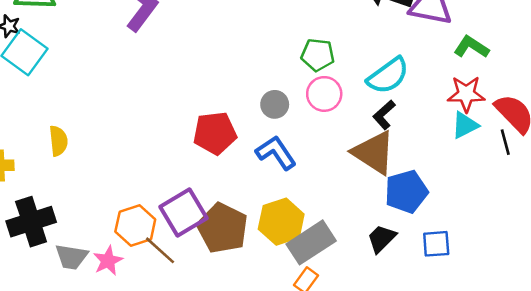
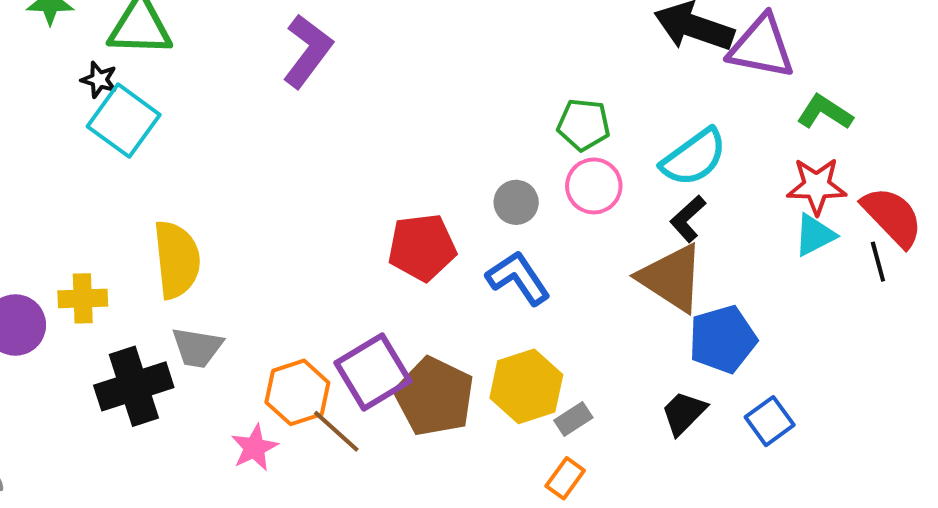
yellow semicircle: (58, 141) -> (177, 260), size x1.6
gray rectangle: (311, 242) -> (573, 419), size x0.5
blue square: (436, 244) -> (770, 421), turned -32
gray trapezoid: (71, 257) -> (197, 347), moved

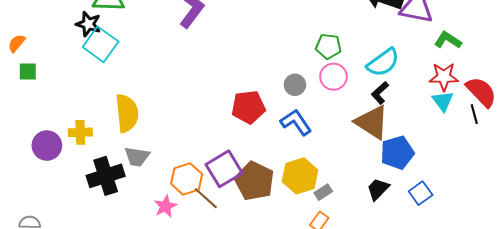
black star: (99, 80) -> (88, 24), size x1.4
cyan triangle: (815, 235) -> (443, 101), turned -40

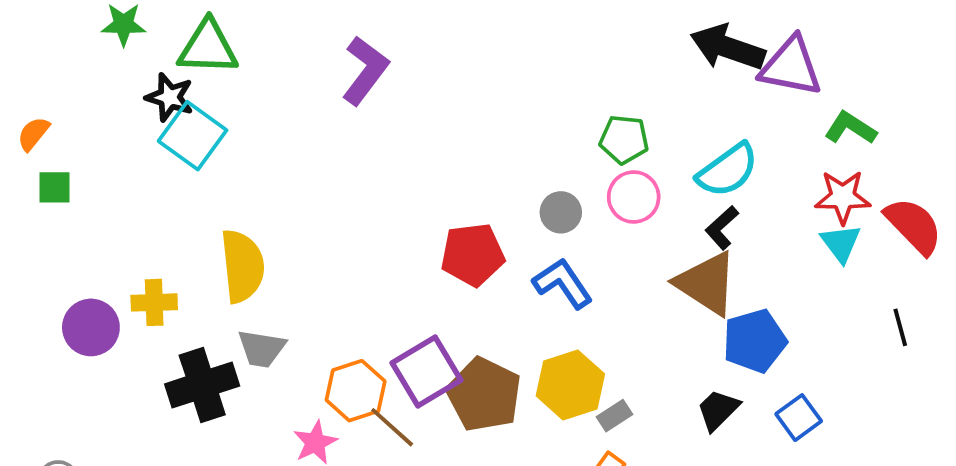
black line: (474, 114) -> (900, 327), moved

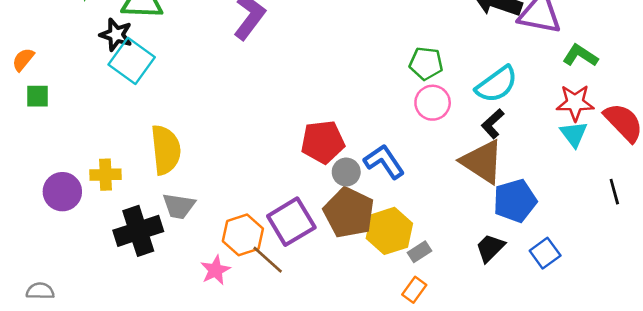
gray circle: (561, 212) -> (346, 172), moved
brown pentagon: (484, 395) -> (349, 213), moved

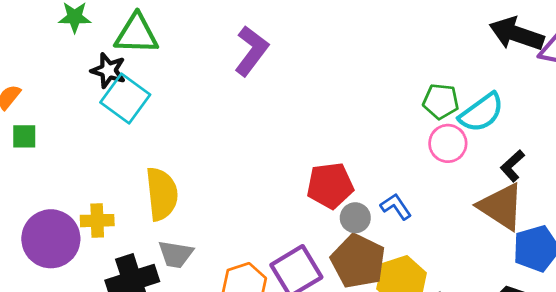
cyan semicircle: (497, 84) -> (482, 113), moved
blue L-shape: (384, 162) -> (396, 207), size x0.7
purple circle: (62, 192) -> (51, 239), size x1.4

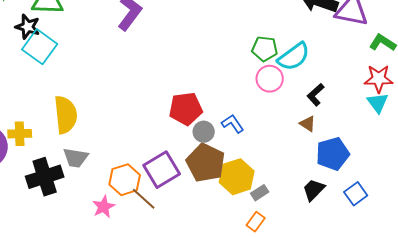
brown triangle: (501, 207) -> (308, 124), size x0.5

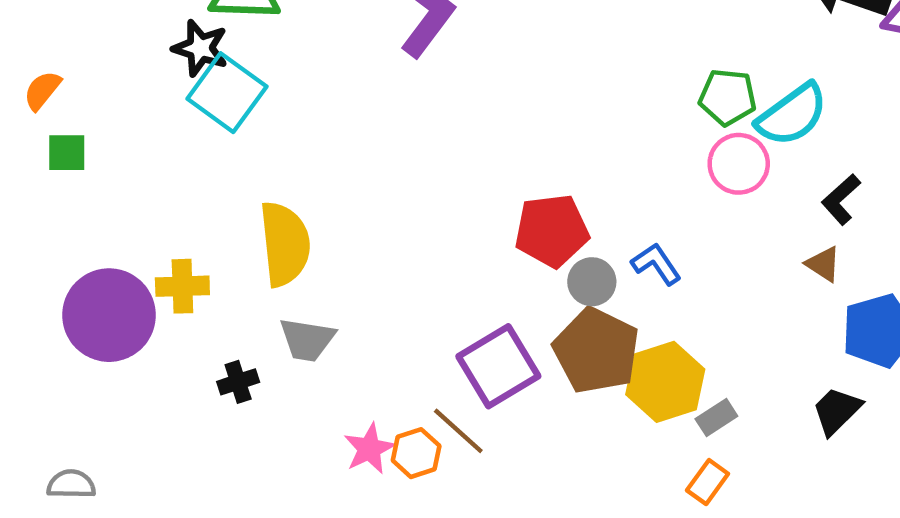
black cross: (45, 177) -> (238, 382), size x0.5
orange hexagon: (125, 180) -> (416, 453), moved, size x0.7

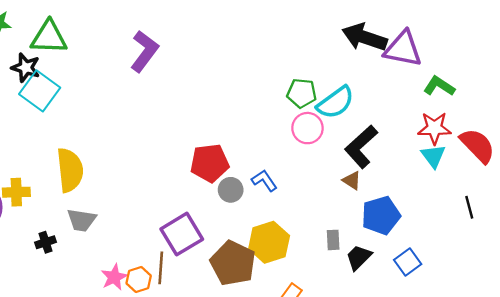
black L-shape: (841, 199) -> (361, 147), size x1.6
brown pentagon: (596, 351) -> (233, 263), moved
gray rectangle: (716, 417) -> (333, 240), moved, turned -60
brown line: (458, 431) -> (161, 268), turned 52

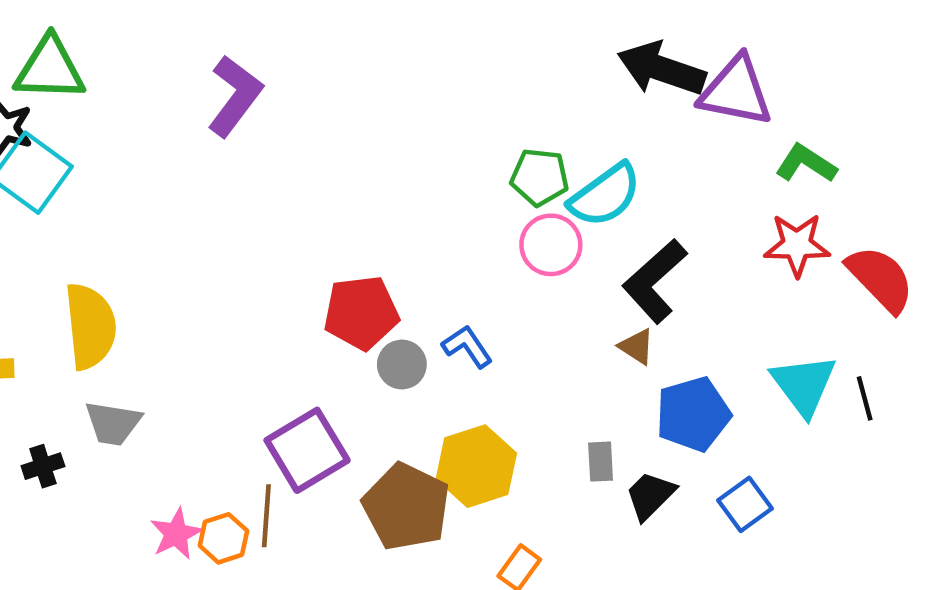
cyan triangle: (433, 156) -> (804, 385), moved, size x1.4

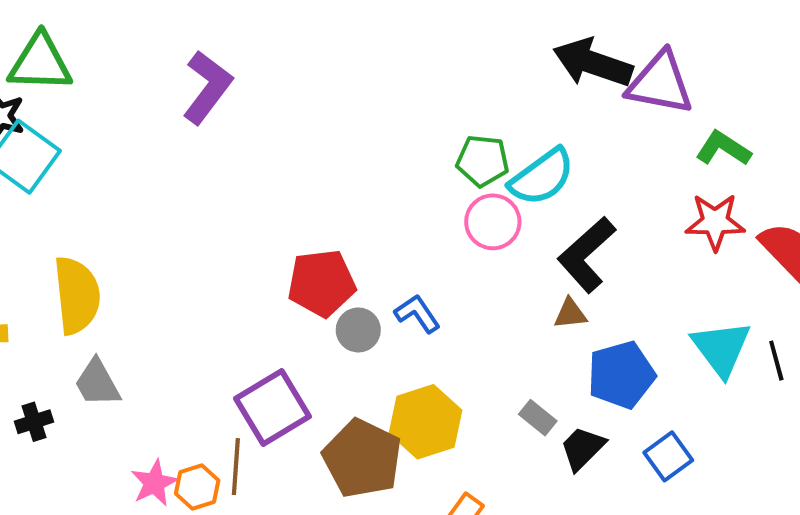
brown triangle: (637, 346) -> (570, 314), turned -39
gray trapezoid: (113, 423) -> (97, 383), turned 52
gray rectangle: (601, 462) -> (538, 418), turned -48

